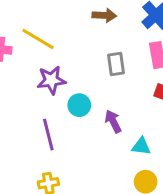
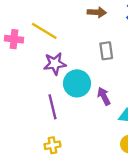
cyan circle: (79, 105) -> (77, 83), size x1.5

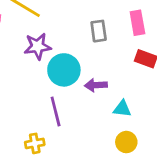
purple arrow: (104, 96) -> (96, 85), turned -66
purple line: (52, 107) -> (56, 112), moved

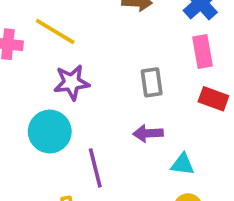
gray rectangle: (99, 31) -> (152, 82), moved
cyan circle: (64, 70) -> (50, 132), moved

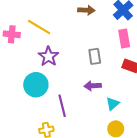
purple star: (72, 82) -> (48, 56), turned -30
cyan triangle: (183, 164) -> (113, 104), turned -48

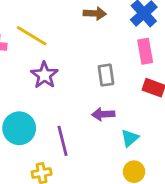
cyan circle: (36, 85) -> (19, 128), moved

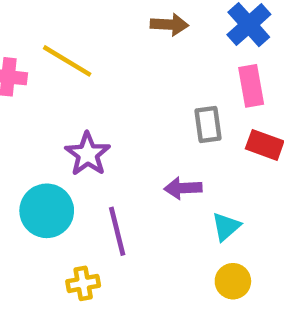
purple star: (44, 75) -> (88, 154), moved
gray rectangle: (106, 75) -> (208, 125), moved

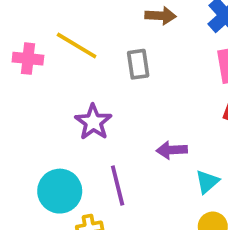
gray rectangle: (208, 125) -> (138, 64), moved
cyan circle: (47, 211) -> (60, 191), moved

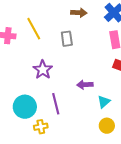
yellow line: (77, 46) -> (34, 29), turned 30

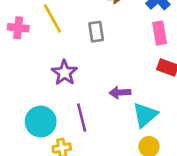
cyan triangle: (104, 102) -> (145, 115), size x1.5

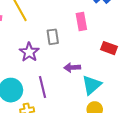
gray rectangle: (96, 32) -> (53, 37), moved
pink rectangle: (160, 33) -> (81, 21), moved

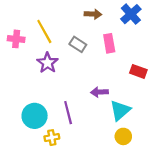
gray rectangle: (53, 37) -> (78, 44), moved, turned -49
purple star: (29, 52) -> (48, 63), moved

